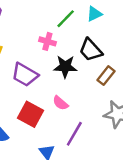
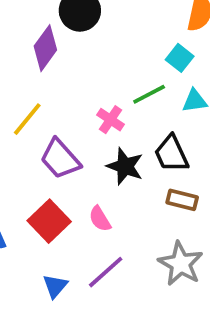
brown rectangle: (106, 76) -> (182, 200), turned 48

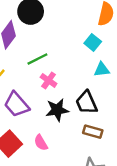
green line: (149, 94) -> (37, 59), moved
black star: (125, 166) -> (57, 110), turned -30

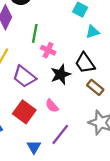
green line: (37, 59) -> (35, 33), turned -42
brown rectangle: (93, 132) -> (95, 87), turned 35

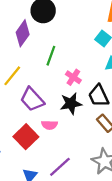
pink cross: (48, 50) -> (73, 77), moved
pink semicircle: (52, 106) -> (49, 125), moved, turned -56

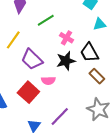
green line: (51, 56) -> (46, 20), turned 42

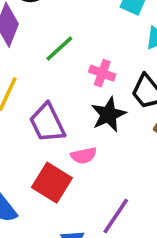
purple trapezoid: (32, 59) -> (47, 123), turned 30

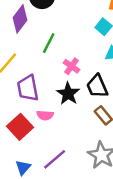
green line: (59, 48) -> (49, 43), turned -36
black star: (108, 114) -> (68, 94), turned -30

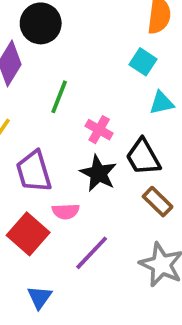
purple line: (55, 159) -> (92, 253), moved

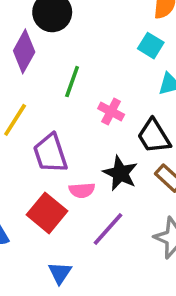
black star: (98, 173) -> (120, 173), moved

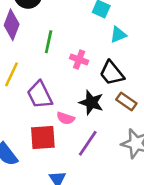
pink semicircle: (82, 190) -> (66, 118), turned 30
red square: (47, 213) -> (43, 137), turned -36

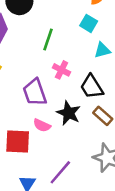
green line: (49, 42) -> (48, 39), moved
purple trapezoid: (40, 95) -> (35, 92), moved
purple line: (88, 143) -> (60, 172), moved

